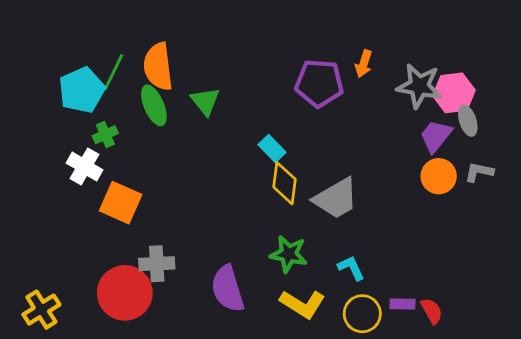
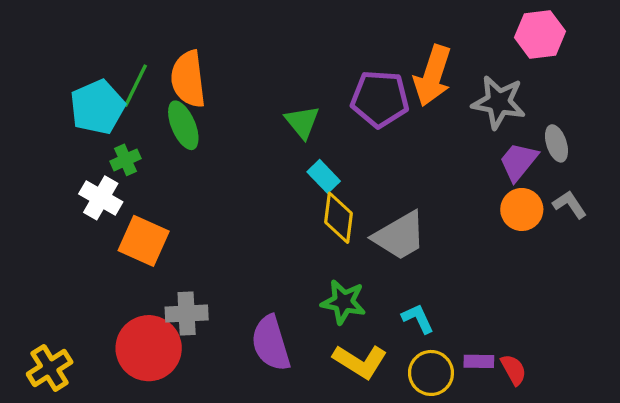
orange arrow: (364, 64) -> (433, 76), size x1.8
pink hexagon: (454, 93) -> (540, 34), moved
green triangle: (205, 101) -> (302, 122), moved
gray L-shape: (479, 172) -> (570, 205), turned 44

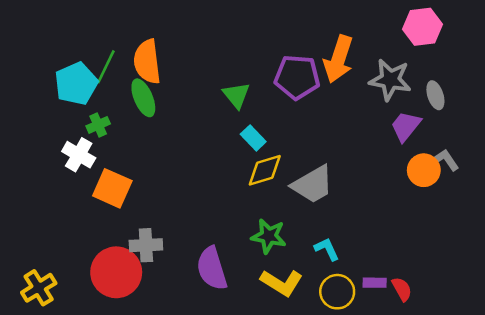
gray ellipse: (556, 143) -> (435, 95), moved
orange circle: (522, 209) -> (424, 170), moved
yellow diamond: (339, 218) -> (265, 170), turned 66

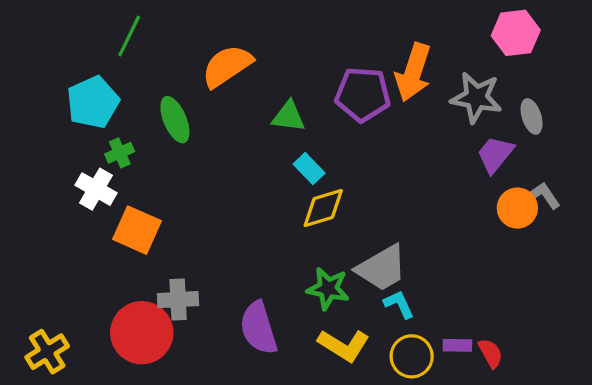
orange semicircle: (147, 62) -> (227, 66), moved, turned 63
green line: (106, 67) -> (129, 36), moved
green triangle: (236, 95) -> (289, 116), turned -44
gray trapezoid: (313, 184) -> (382, 268), moved

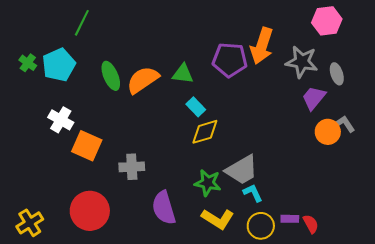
orange semicircle: (227, 66) -> (143, 80), moved
green cross: (120, 153) -> (28, 63), moved, turned -30
gray cross: (178, 300) -> (132, 167), moved

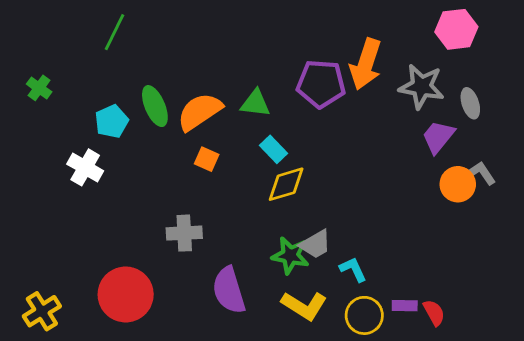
cyan pentagon: (59, 65) -> (112, 121), moved, size x0.7
orange square: (87, 146) -> (207, 159), moved, size x0.6
gray trapezoid: (242, 170) -> (315, 244), moved, size x0.7

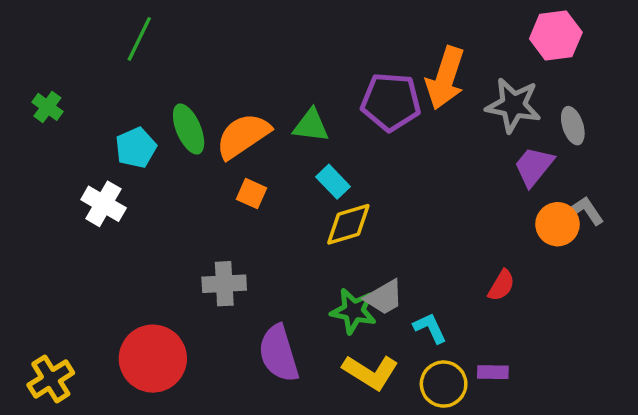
red semicircle: (434, 313) -> (501, 285), moved, turned 60

